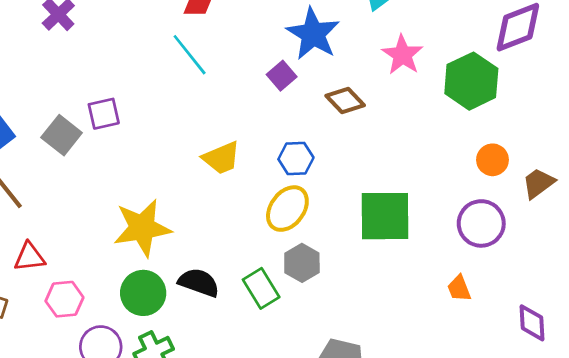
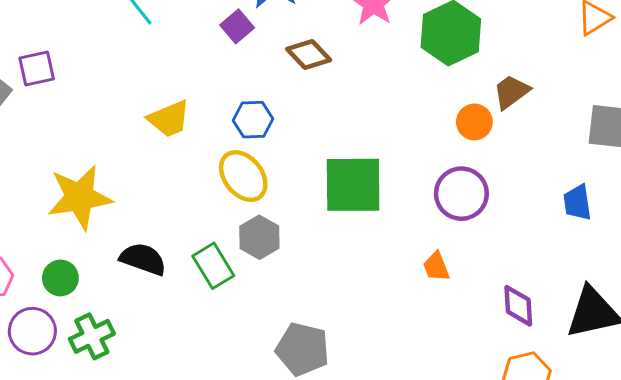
brown trapezoid: (538, 183) -> (511, 92), moved
yellow ellipse: (287, 209) -> (243, 176), turned -75
green circle: (143, 293) -> (60, 278), moved, size x0.7

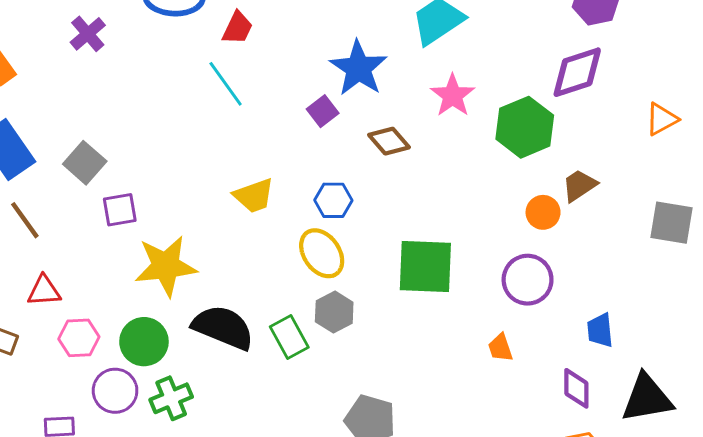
purple square: (37, 69) -> (120, 210), moved
blue trapezoid: (577, 202) -> (600, 330), moved
black semicircle: (143, 259) -> (223, 327), size x1.4
green circle: (60, 278) -> (144, 342), size x1.4

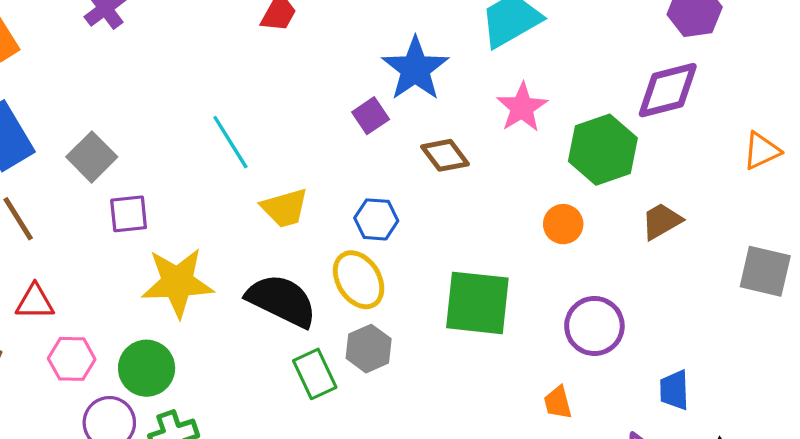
cyan line: (226, 84) -> (230, 142), moved
orange circle: (543, 212) -> (563, 224), moved
black semicircle: (223, 327) -> (282, 301), moved

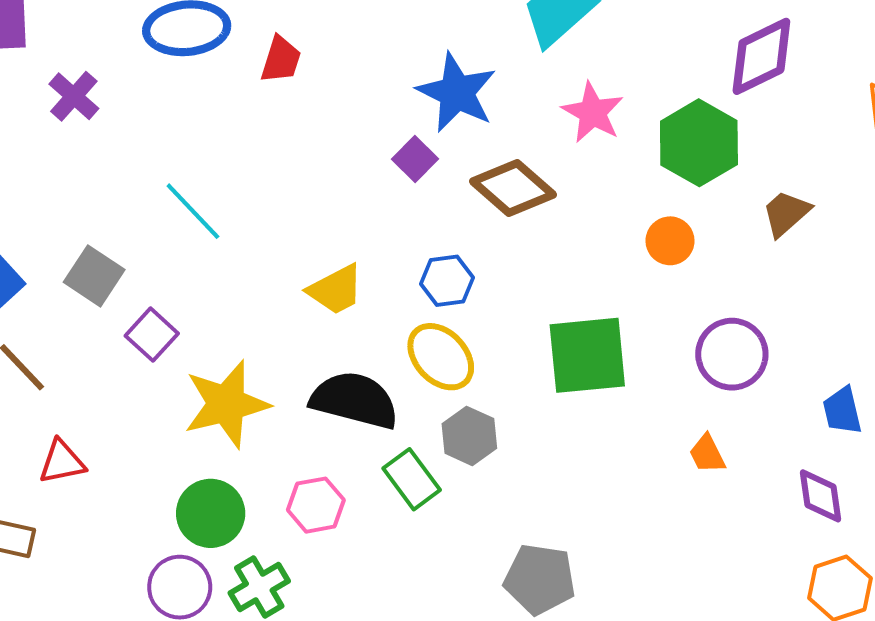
cyan line: (230, 142) -> (193, 211), moved
brown diamond: (445, 155) -> (513, 188), size x1.4
purple square: (129, 214) -> (152, 335), turned -30
pink hexagon: (72, 359) -> (316, 505), moved

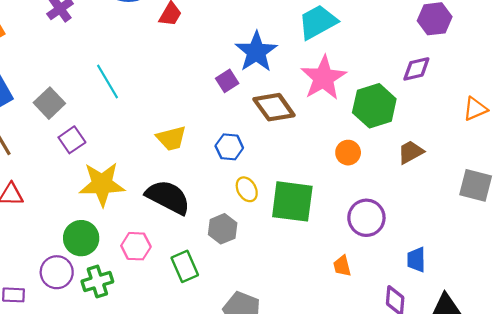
purple diamond: (761, 56) -> (416, 69), size x0.7
pink star: (593, 112) -> (324, 78), size x1.4
yellow ellipse: (441, 357) -> (247, 189), moved, size x0.7
green rectangle: (412, 479) -> (185, 266), moved

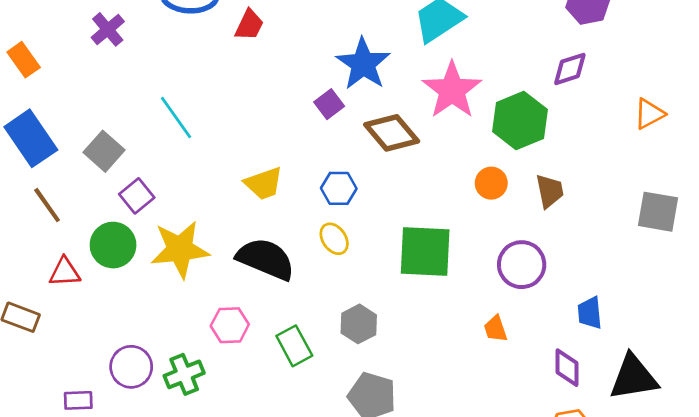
brown trapezoid: (411, 152) -> (550, 191), moved, turned 112
yellow ellipse: (247, 189) -> (334, 239), moved
gray hexagon: (223, 229) -> (359, 324), moved
green circle: (81, 238) -> (113, 245), moved

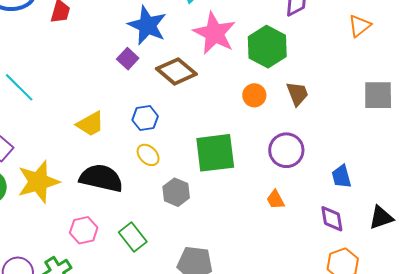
gray hexagon: (359, 324) -> (176, 192), moved
black triangle: (634, 377) -> (381, 218), size x0.7

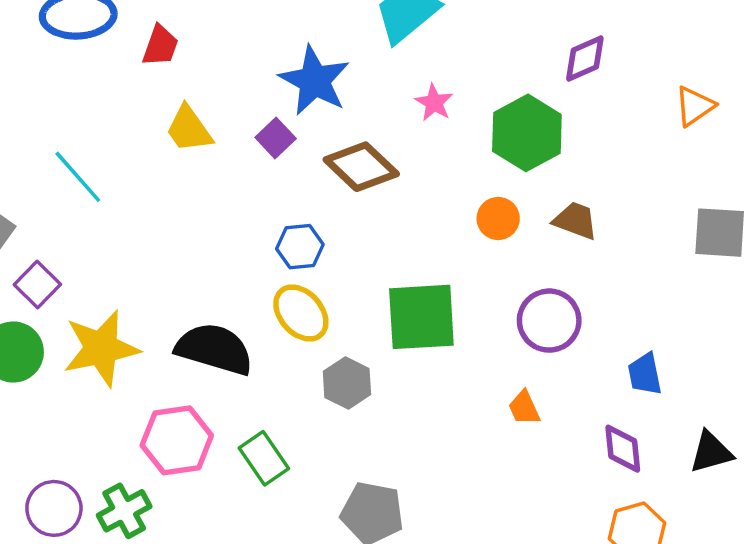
pink star: (214, 33) -> (434, 103), size x0.5
brown trapezoid: (297, 94) -> (575, 221), turned -52
yellow trapezoid: (90, 124) -> (189, 129), moved, turned 80
yellow ellipse: (148, 155) -> (301, 313), size x1.4
pink hexagon: (84, 230) -> (177, 440), size x1.4

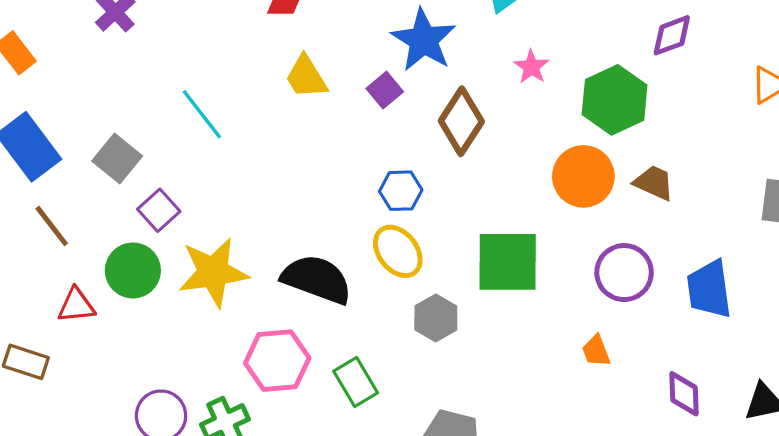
brown diamond: (361, 167) -> (461, 121), turned 76
orange circle: (498, 218) -> (583, 176), size x1.6
blue trapezoid: (645, 374) -> (709, 289), moved, size x1.5

